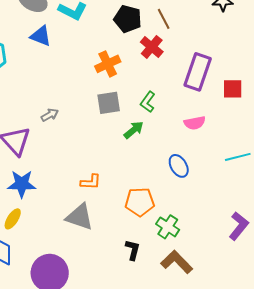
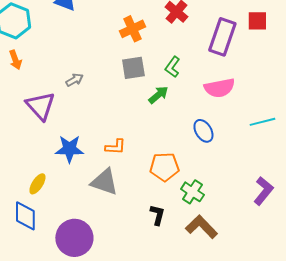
red square: (233, 89) -> (257, 21), moved
pink semicircle: (195, 123) -> (219, 88), size x1.4
blue star: (22, 184) -> (69, 149), moved

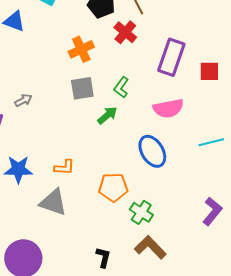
red square: (257, 21) -> (209, 71), moved
blue ellipse: (203, 131) -> (152, 151), size x1.4
black L-shape: (157, 215) -> (103, 257), moved

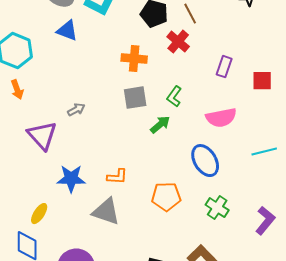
orange cross: (81, 49) -> (134, 59), turned 30
purple rectangle: (171, 57) -> (224, 67), size x0.6
green cross: (141, 212) -> (217, 208), moved

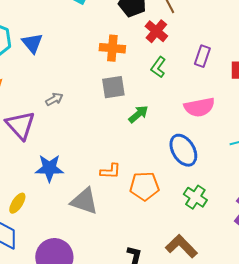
blue triangle: (67, 31) -> (32, 43), moved, turned 30
green L-shape: (174, 97) -> (158, 67), moved
orange L-shape: (117, 177) -> (110, 171), moved

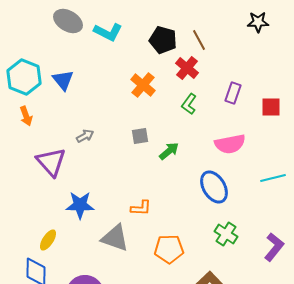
orange cross: (112, 48) -> (143, 85), turned 35
gray square: (113, 87) -> (140, 136), moved, size x0.7
orange pentagon: (144, 186) -> (169, 249), moved

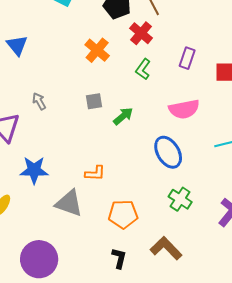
gray arrow: (85, 136) -> (39, 101), turned -90

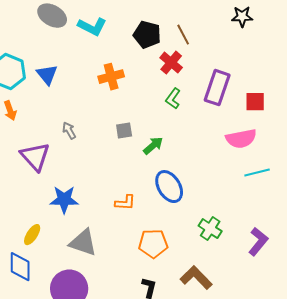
orange cross: (97, 50) -> (111, 77), moved, turned 35
purple rectangle: (187, 58) -> (217, 88), size x1.6
pink semicircle: (184, 109) -> (241, 139), moved
blue ellipse: (168, 152) -> (169, 187), moved
gray triangle: (69, 203) -> (83, 243), moved

